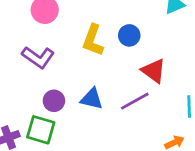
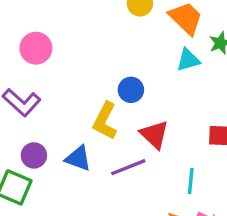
yellow L-shape: (93, 40) -> (105, 121), moved

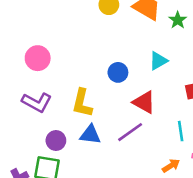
cyan triangle: (188, 60) -> (158, 61), moved
yellow L-shape: (105, 121) -> (82, 103), moved

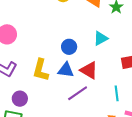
blue triangle: (90, 135) -> (66, 70), moved

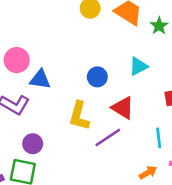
yellow L-shape: (41, 70) -> (79, 116), moved
blue triangle: (66, 70) -> (40, 79), moved

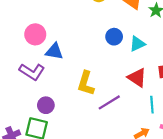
blue circle: (97, 77) -> (114, 37), moved
red triangle: (123, 108) -> (137, 78), moved

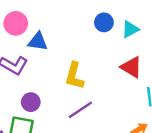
purple line: (109, 102) -> (80, 110), moved

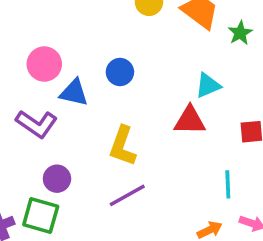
blue circle: (104, 22) -> (120, 72), moved
red triangle: (131, 67) -> (190, 120), moved, turned -35

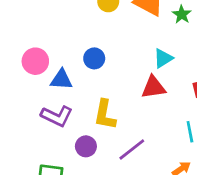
purple L-shape: (37, 124) -> (57, 116), moved
purple circle: (57, 179) -> (86, 146), moved
purple line: (127, 195) -> (132, 150), moved

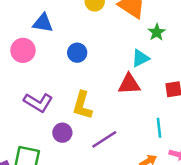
green star: (182, 14) -> (157, 32), moved
blue triangle: (61, 80) -> (43, 23), moved

